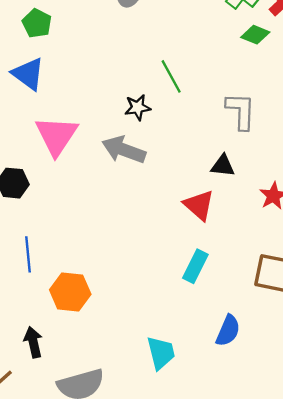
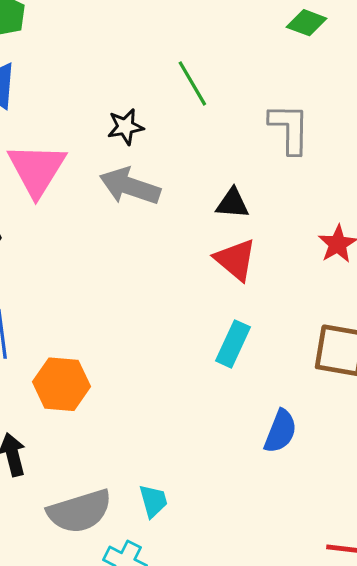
black star: (138, 107) -> (125, 127), moved
black triangle: (223, 166) -> (233, 203), moved
cyan trapezoid: (161, 353) -> (153, 501), moved, size x0.7

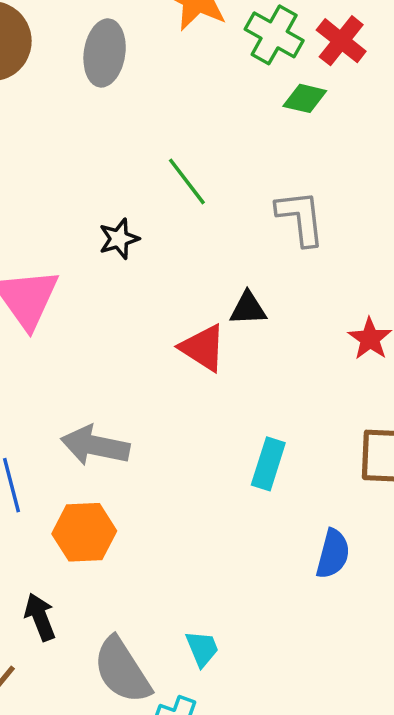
gray arrow: (130, 186) -> (95, 446), moved
red triangle: (236, 260) -> (203, 348), moved
gray semicircle: (80, 511) -> (122, 670), turned 82

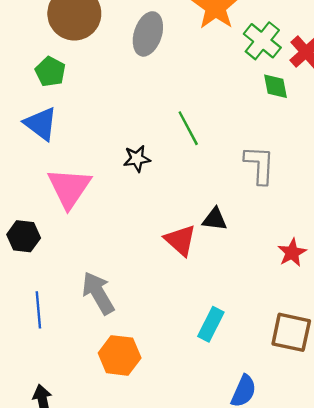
green diamond: (305, 98) -> (276, 86), turned 56
gray arrow: (95, 446) -> (98, 293), turned 39
orange hexagon: (84, 532) -> (120, 355), moved

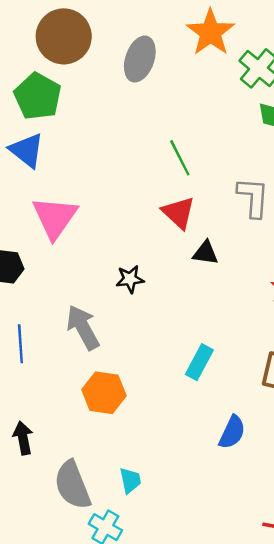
green pentagon: (50, 72) -> (38, 96), size x1.5
black star: (137, 159) -> (130, 279), moved
red triangle: (180, 240) -> (179, 213), moved

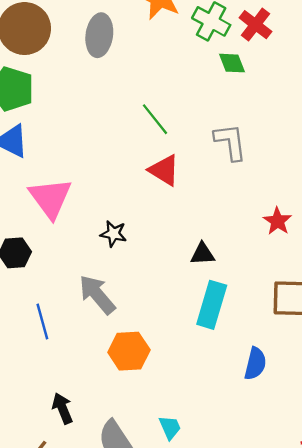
black triangle: (205, 253) -> (202, 254), moved
black star: (130, 279) -> (113, 234), moved, turned 30
cyan rectangle: (199, 362) -> (212, 305), size x1.4

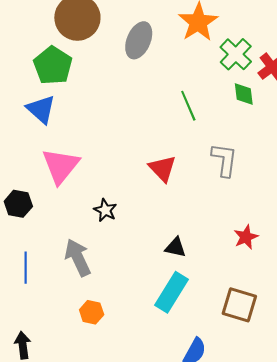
green line: (155, 119) -> (188, 106), moved
orange hexagon: (129, 351) -> (92, 312), size x0.7

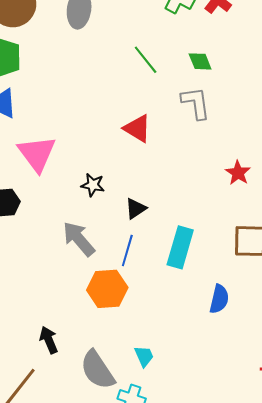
green diamond: (244, 94) -> (200, 61), moved
black triangle: (175, 247) -> (136, 209), moved, turned -30
blue line: (26, 268) -> (127, 251), moved, turned 32
orange hexagon: (92, 312) -> (107, 289), size x1.6

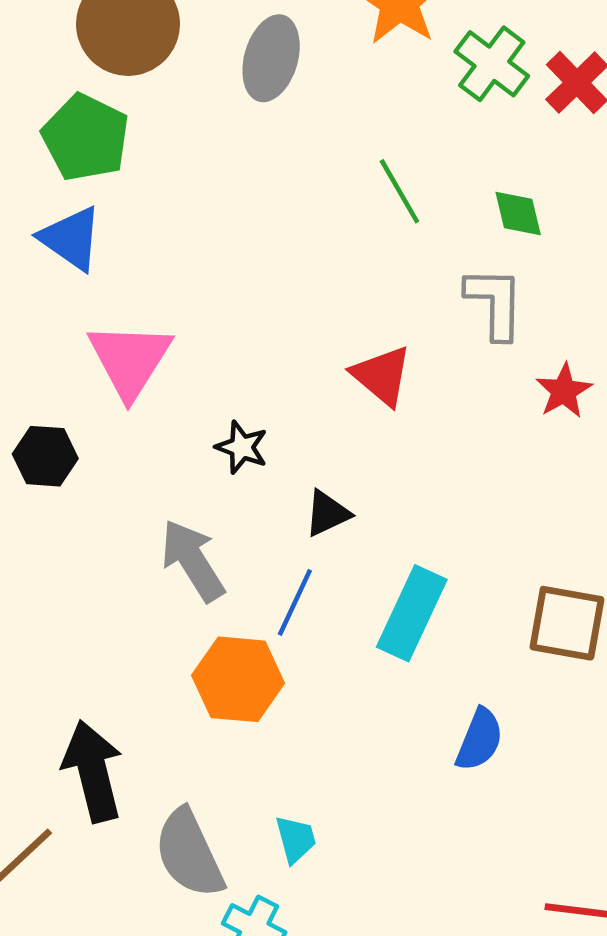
red triangle: (137, 128) -> (382, 376), moved
red star: (238, 173) -> (564, 391), moved
black arrow: (49, 340) -> (93, 771), size x1.6

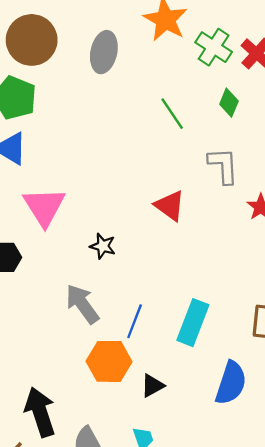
green diamond: (518, 213) -> (229, 103), moved, turned 40
black triangle: (327, 513) -> (152, 386), moved
blue semicircle: (479, 740) -> (231, 383), size x1.4

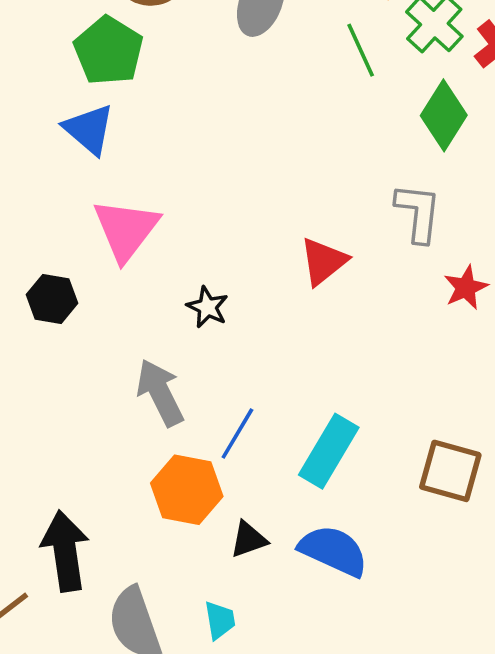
green diamond: (229, 103) -> (444, 115), size x1.5
green line: (172, 114) -> (361, 50), moved
red triangle: (170, 206) -> (323, 261), turned 36
blue semicircle: (231, 383) -> (333, 551), moved, turned -93

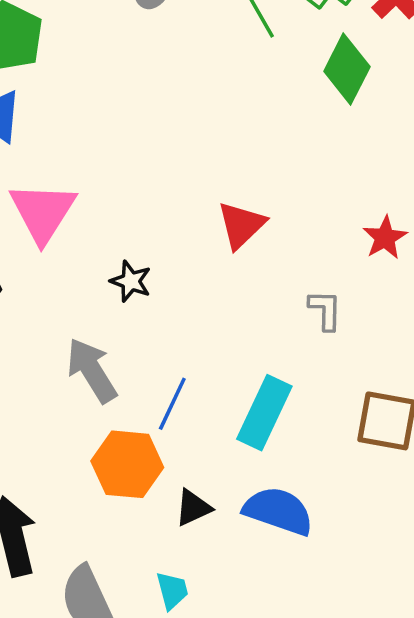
gray L-shape: (418, 213) -> (325, 310), moved, size x0.7

